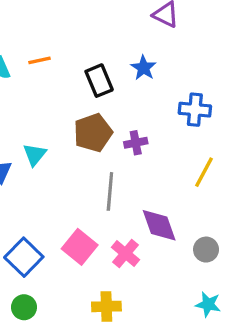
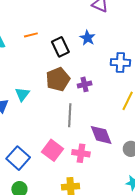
orange line: (40, 60) -> (31, 35), moved
pink cross: (125, 253) -> (81, 153), turned -30

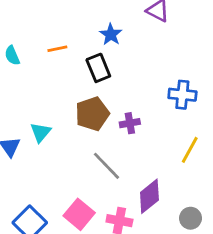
blue star: (88, 38) -> (111, 34), moved
gray line: (70, 115) -> (106, 166), turned -50
purple diamond: (101, 135) -> (149, 196), turned 70

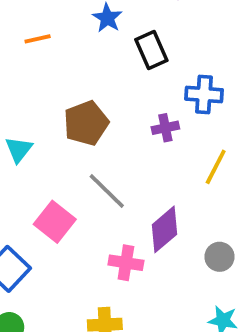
black rectangle: (98, 68) -> (151, 50), moved
purple cross: (130, 123) -> (165, 128), moved
pink square: (79, 214) -> (55, 222), moved

